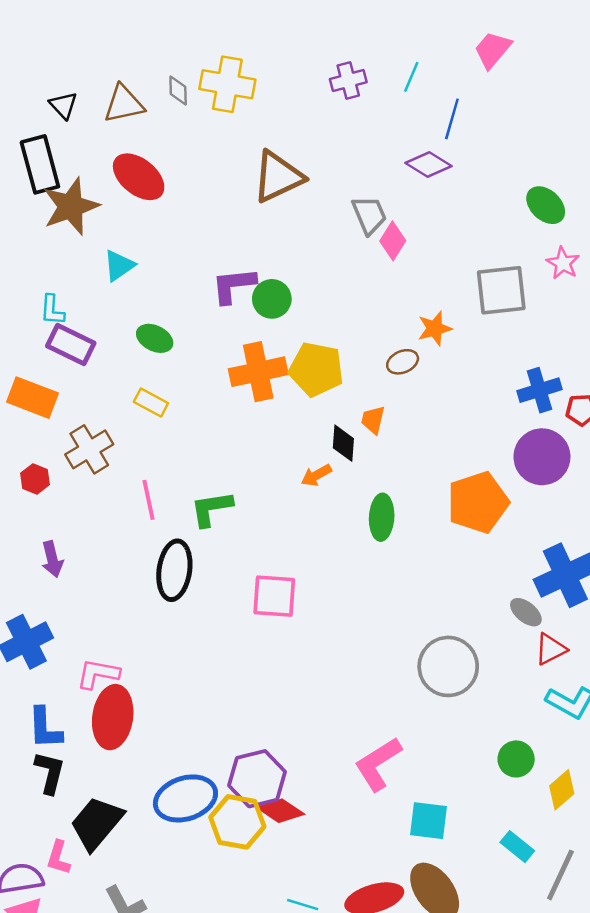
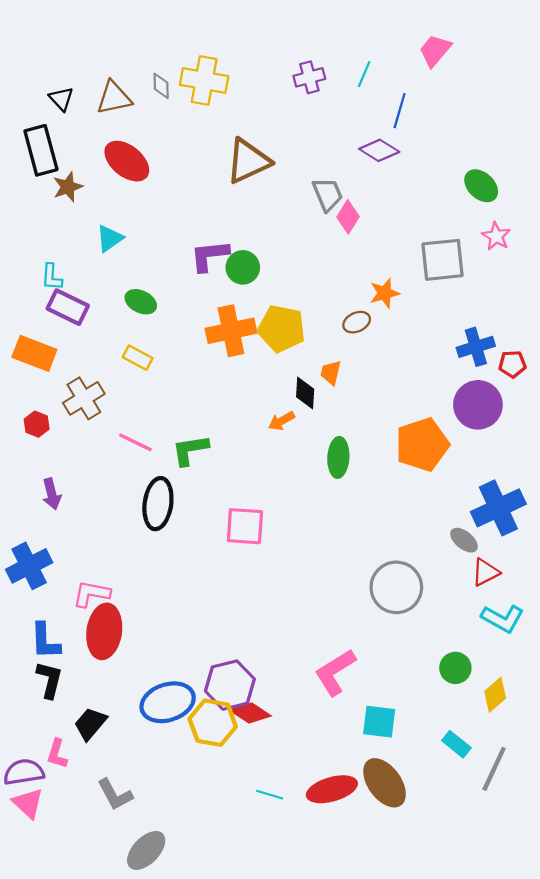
brown star: (71, 206) -> (68, 187), size x0.6
pink line: (148, 500) -> (135, 442), turned -52
black trapezoid: (97, 823) -> (90, 724), size x0.7

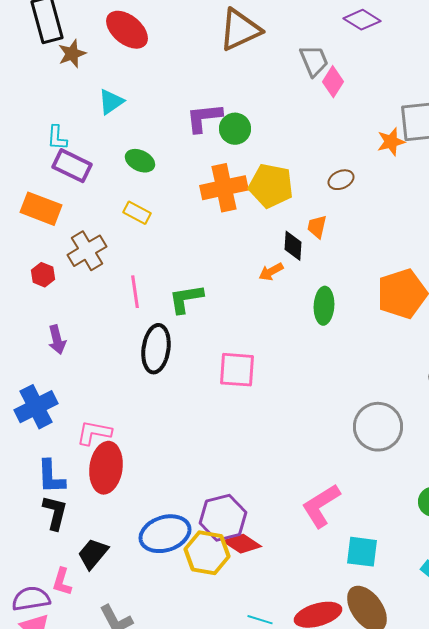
orange star: (385, 293) -> (391, 142), moved
pink line: (135, 442) -> (135, 292), turned 56

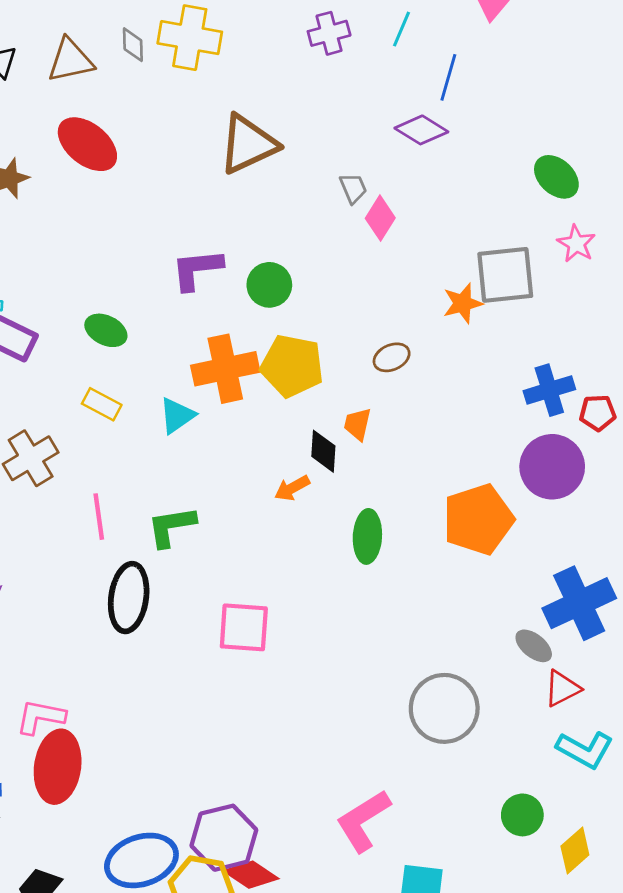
gray trapezoid: (314, 61) -> (353, 188), size x0.7
cyan triangle: (111, 102) -> (177, 416), moved
green circle: (235, 129) -> (269, 285), moved

